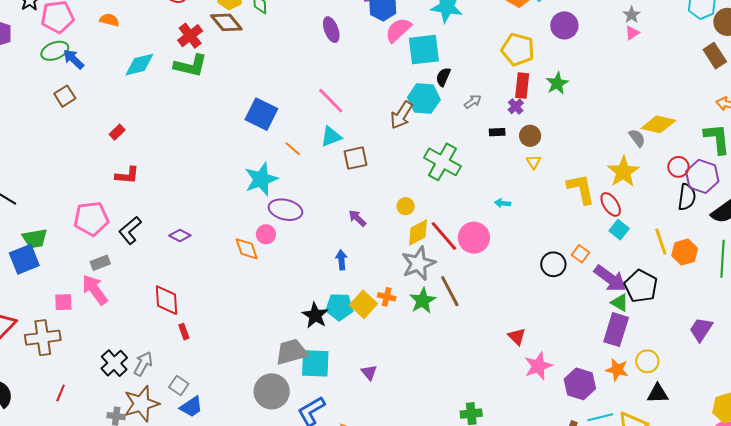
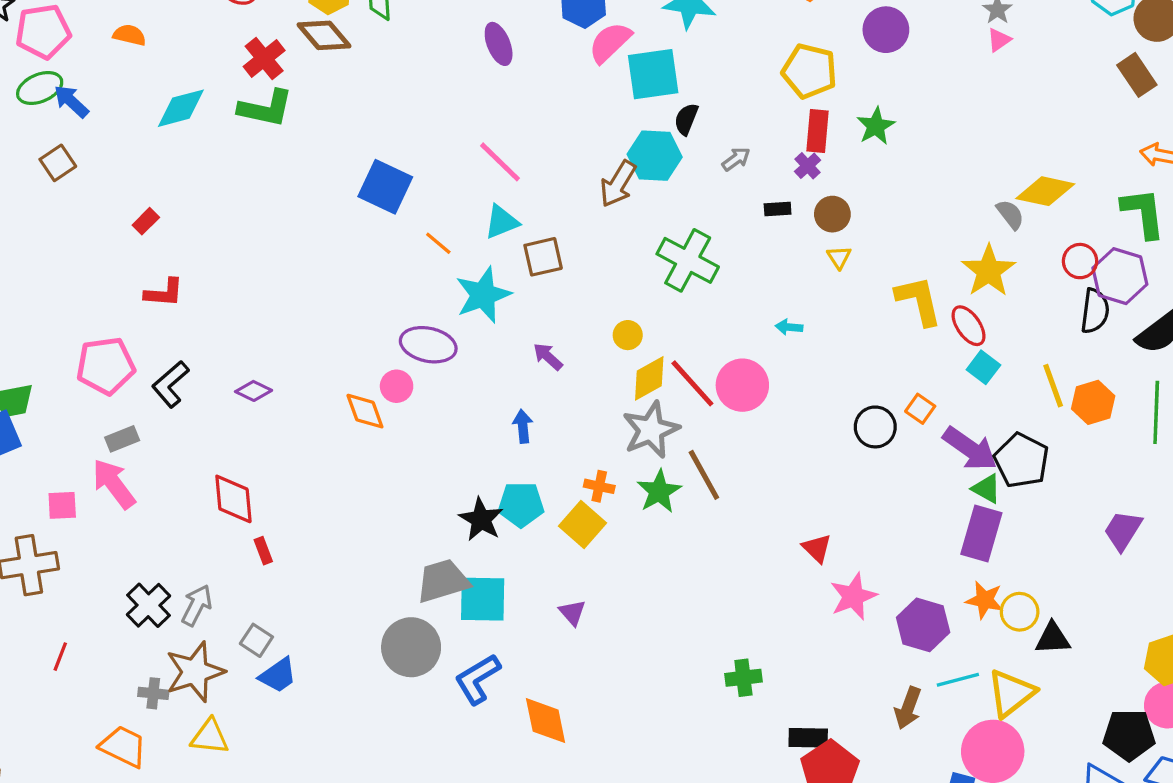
cyan star: (261, 179) -> (483, 295), moved
yellow square: (363, 304) -> (582, 525), moved
yellow circle: (647, 361) -> (1020, 612), moved

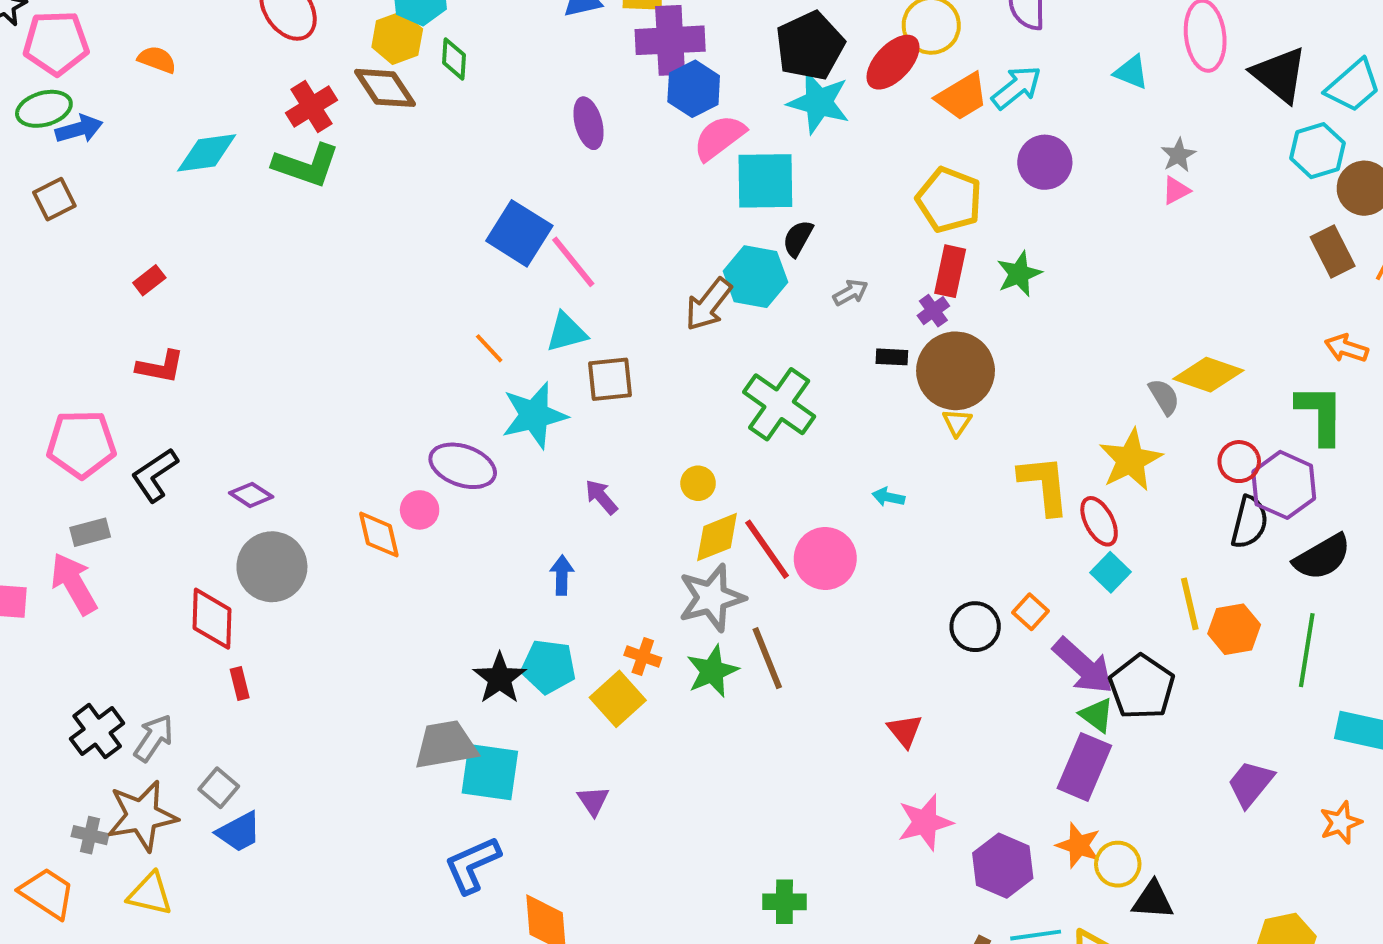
blue arrow: (71, 101) -> (79, 129), turned 114
blue square: (385, 187) -> (519, 233), moved
brown circle: (832, 214) -> (956, 371), size x1.8
red triangle: (817, 548) -> (905, 731), moved
gray circle: (411, 647) -> (272, 567), moved

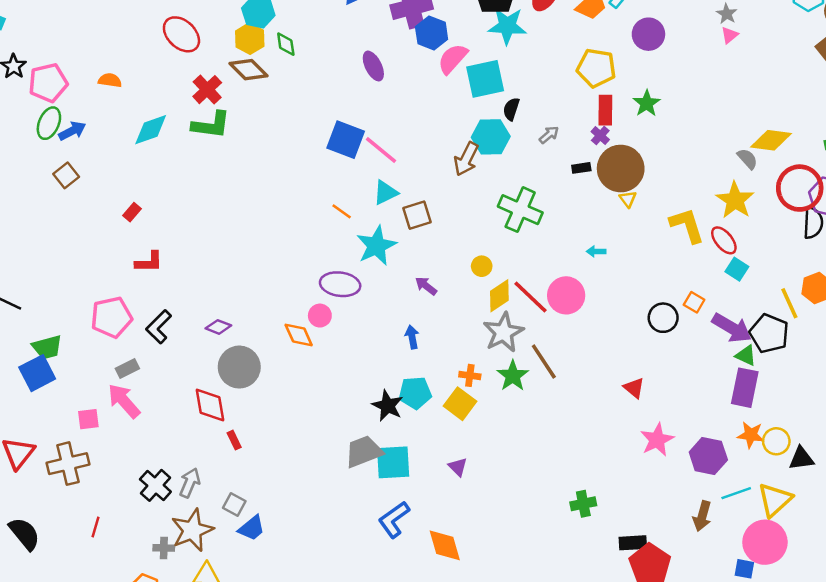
green ellipse: (44, 109) -> (49, 123), turned -40
red circle: (1239, 462) -> (800, 188), size x1.8
yellow line: (1190, 604) -> (789, 303), moved

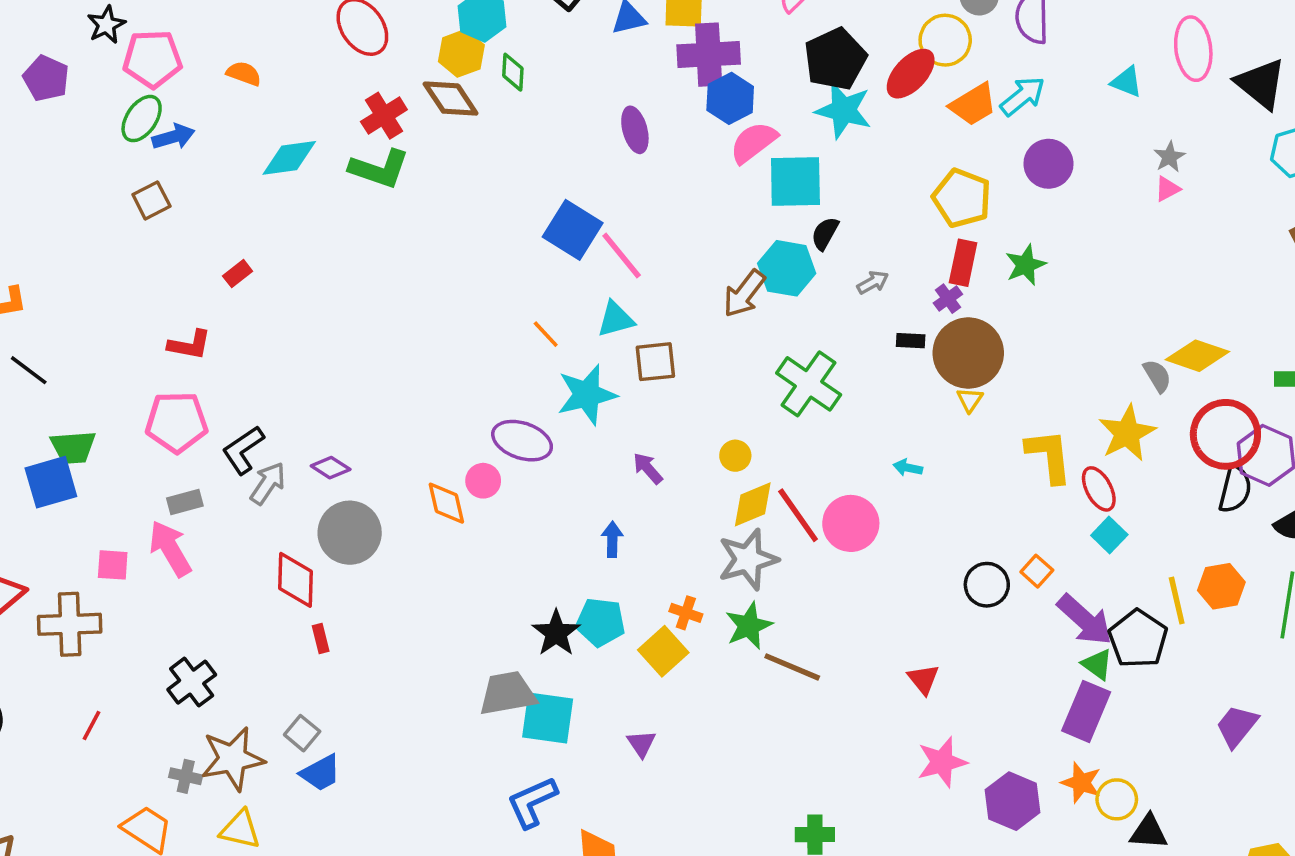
red L-shape: (149, 262) -> (189, 345), moved
brown line: (544, 361) -> (792, 667), moved, turned -45
gray arrow: (190, 483) -> (268, 483), moved

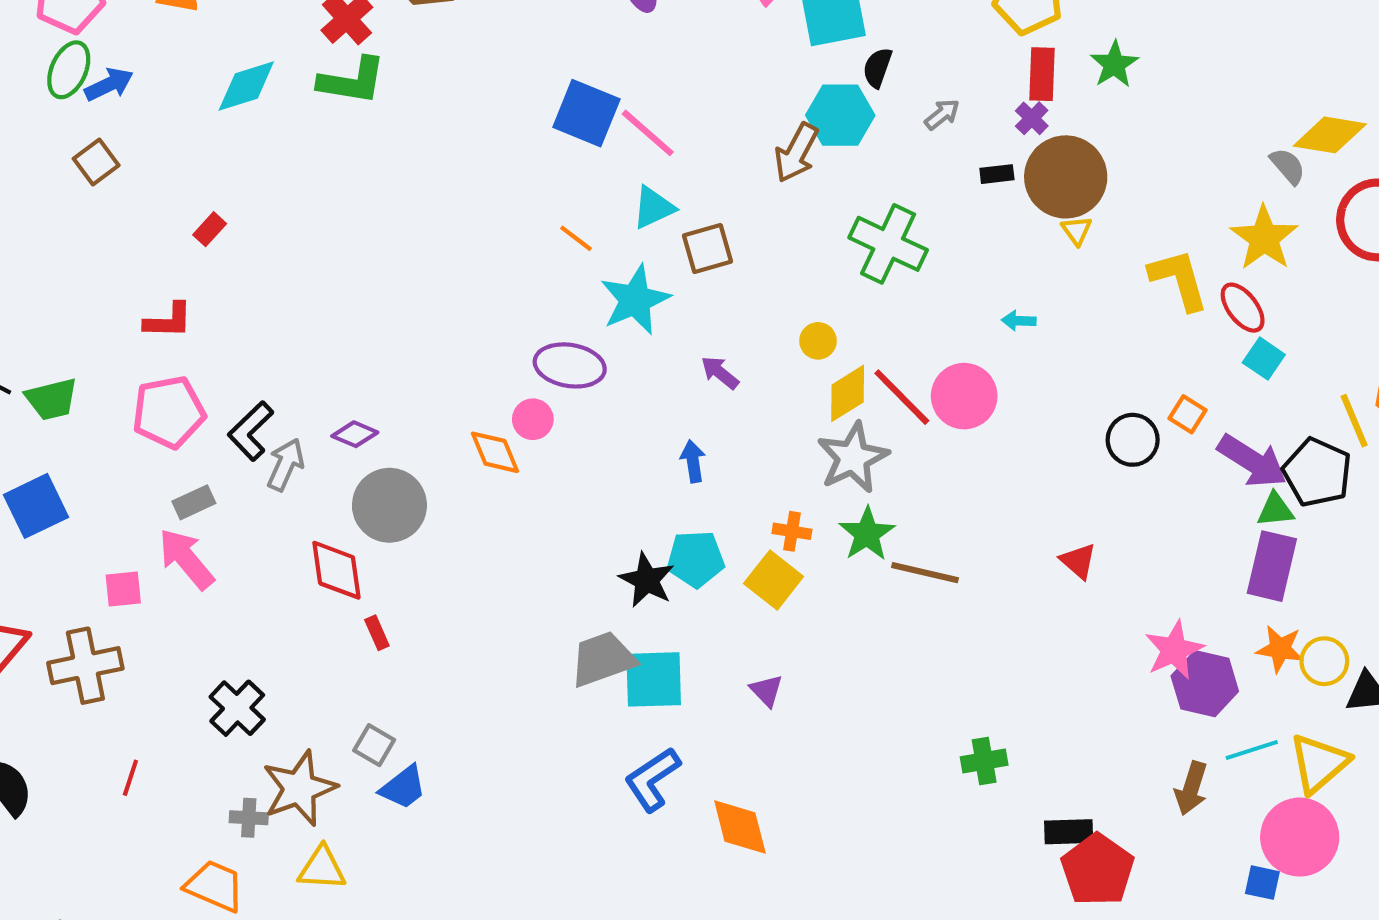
green trapezoid: (73, 447) -> (52, 399), moved
green triangle: (1097, 664) -> (1275, 510), turned -32
pink star: (942, 762) -> (1174, 650), moved

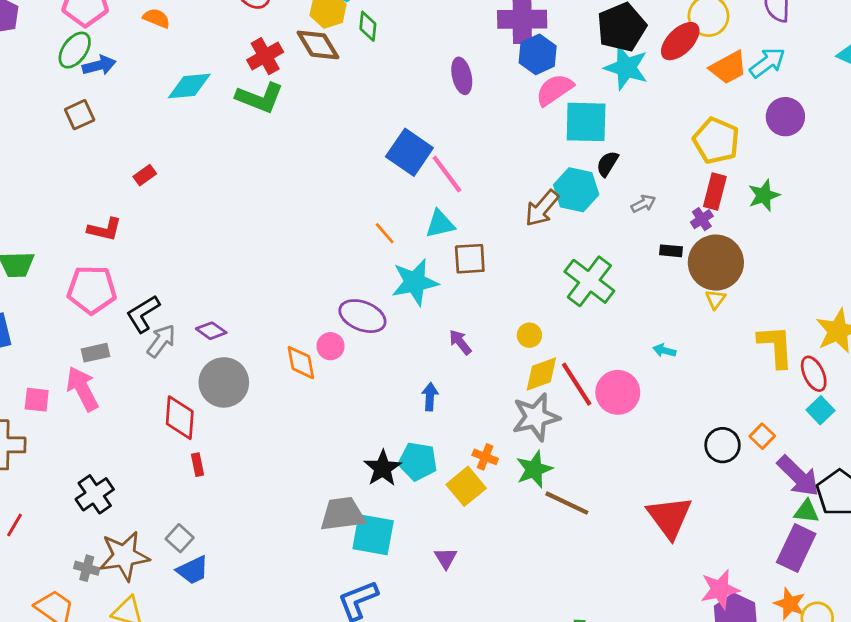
red triangle: (1078, 561) -> (669, 517), size x1.8

